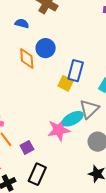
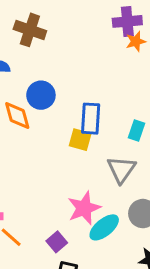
cyan ellipse: (73, 119) -> (104, 227), moved
purple square: (27, 147) -> (57, 242), moved

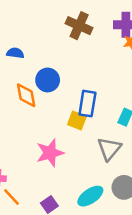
brown cross: (30, 30) -> (79, 26), moved
pink star: (84, 208) -> (50, 153), moved

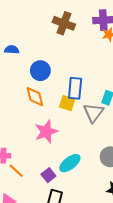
orange diamond: (26, 95) -> (35, 97), moved
gray triangle: (109, 149) -> (93, 113), moved
cyan ellipse: (90, 196) -> (70, 163), moved

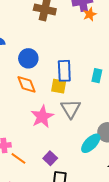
gray triangle: (93, 113) -> (71, 109), moved
cyan ellipse: (70, 163) -> (91, 143), moved

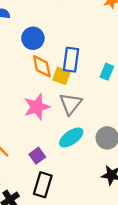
orange diamond: (27, 84) -> (42, 66), moved
cyan ellipse: (91, 143) -> (71, 137), moved

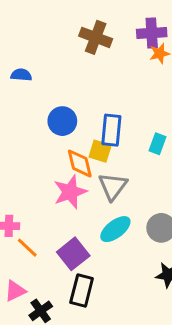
blue circle: (33, 38) -> (62, 121), moved
orange diamond: (42, 66) -> (80, 163), moved
purple square: (37, 156) -> (73, 254), size x1.5

